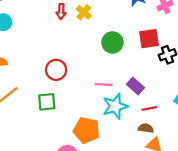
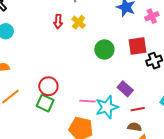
red circle: (56, 70) -> (48, 86), moved
pink line: (104, 84) -> (88, 101), moved
green square: (47, 102) -> (45, 103), turned 30

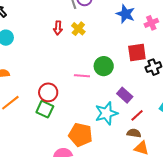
green circle: (104, 50) -> (104, 66), moved
pink line: (88, 101) -> (82, 76), moved
red line: (138, 109) -> (137, 115), turned -32

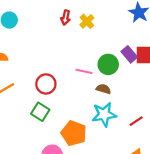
purple rectangle: (125, 95) -> (129, 54), moved
green square: (45, 109) -> (40, 112), moved
brown semicircle: (134, 133) -> (103, 89), moved

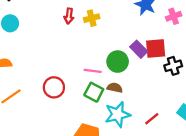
yellow cross: (87, 21) -> (92, 18), turned 32
green square: (40, 112) -> (94, 92), moved

